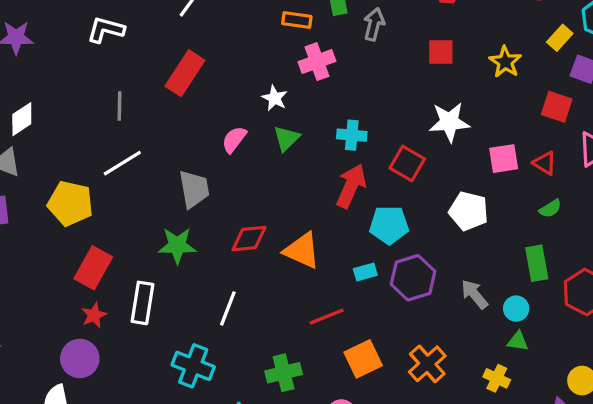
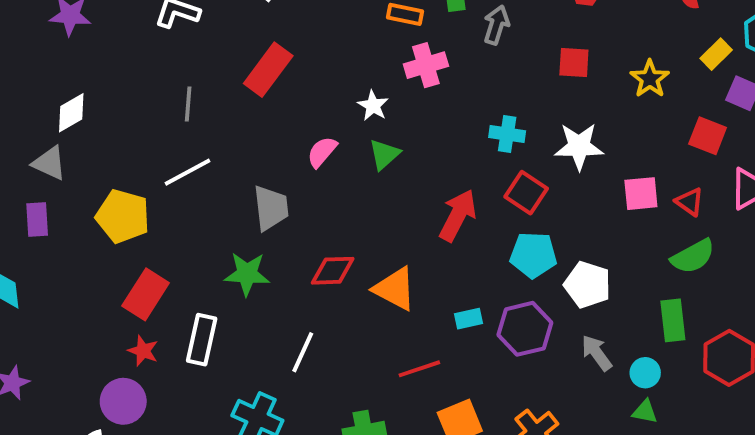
cyan cross: (352, 135) -> (507, 134), moved
green semicircle: (550, 209) -> (693, 256), size x1.6
white pentagon: (469, 211) -> (588, 285), moved
cyan pentagon: (389, 225) -> (533, 255), moved
red star: (94, 315) -> (143, 351), turned -30

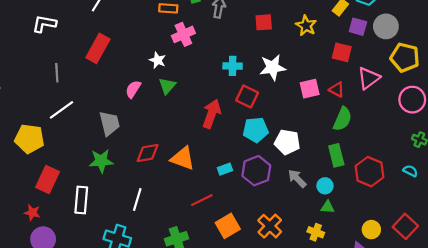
green semicircle: (693, 256) -> (343, 119), turned -30
red star: (143, 351) -> (32, 213), moved

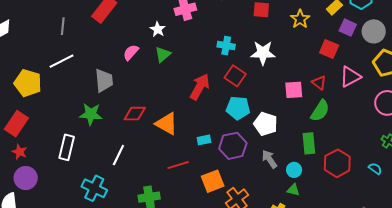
pink square: (310, 89) -> (294, 90), moved
red rectangle: (48, 179) -> (16, 124), moved
orange square: (228, 226) -> (213, 181), moved

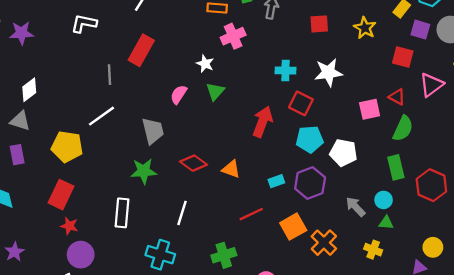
gray line: (63, 26) -> (109, 75), moved
red diamond: (135, 114) -> (194, 163), turned 45
orange triangle: (167, 124) -> (231, 169), size x0.7
gray arrow: (269, 159) -> (355, 207), moved

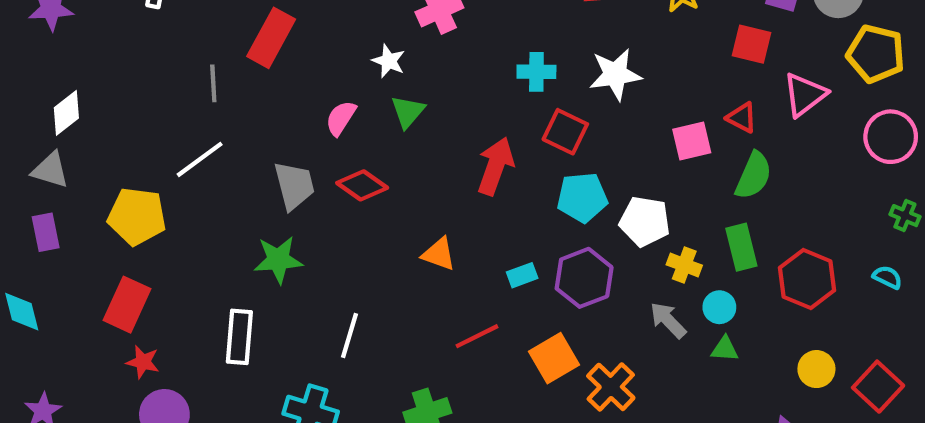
red diamond: (194, 163) -> (362, 185), moved
yellow circle: (433, 247) -> (816, 369), moved
yellow cross: (373, 250) -> (684, 265), moved

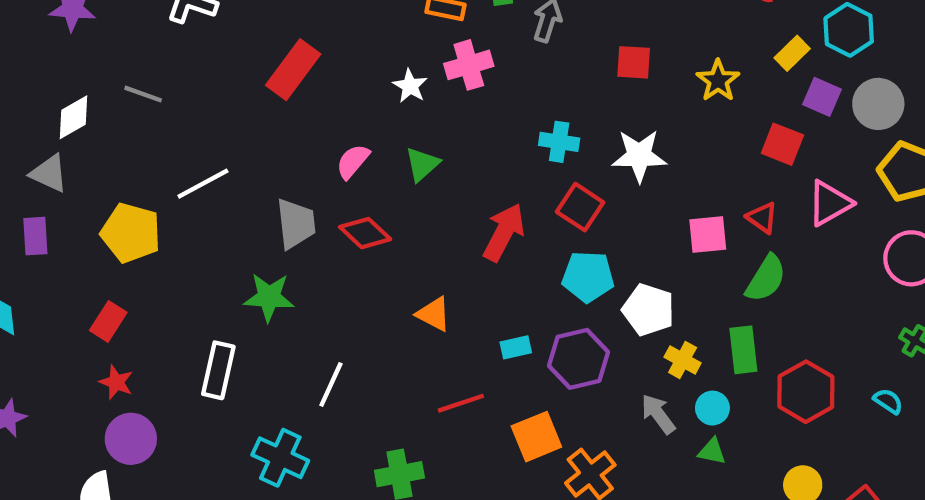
white star: (389, 61) -> (410, 86), moved
gray line: (213, 83) -> (143, 94), moved, turned -75
red rectangle: (127, 305) -> (108, 321), size x0.7

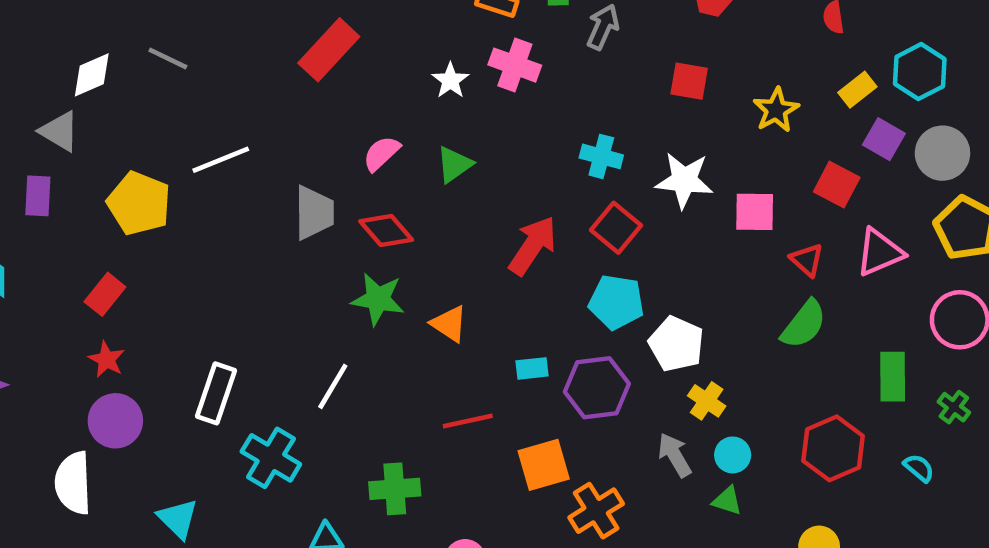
pink cross: (469, 65) -> (515, 65), turned 30
pink square: (708, 234) -> (755, 212), moved
green star: (269, 297) -> (378, 299), moved
green rectangle: (743, 350) -> (893, 377), moved
white rectangle: (218, 370) -> (216, 393), moved

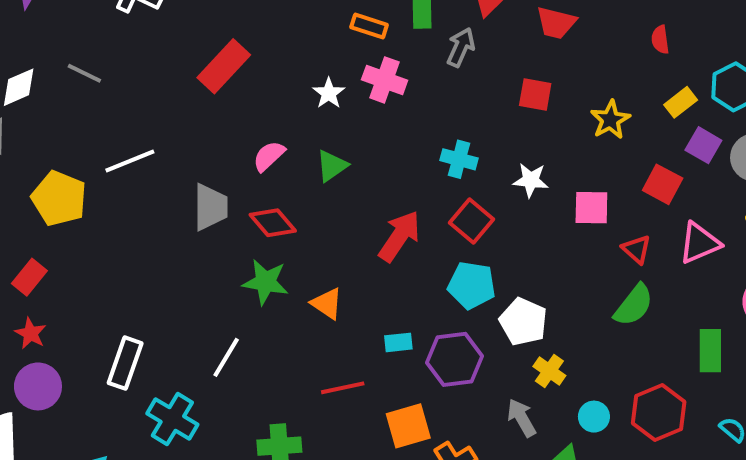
white star: (684, 180) -> (531, 180), size x0.7
cyan circle: (733, 455) -> (594, 417), moved

